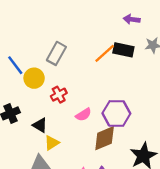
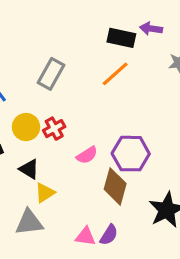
black rectangle: (123, 50) -> (121, 38), moved
yellow circle: (34, 78) -> (26, 127), moved
brown diamond: (105, 138) -> (115, 186), turned -52

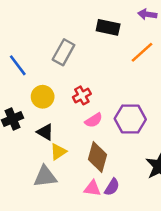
black rectangle: (121, 38) -> (108, 27), moved
orange line: (115, 74) -> (142, 52), moved
red cross: (54, 129) -> (82, 95), moved
brown diamond: (115, 186) -> (98, 157), moved

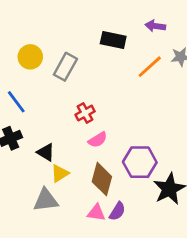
blue line: (18, 65) -> (16, 102), moved
yellow circle: (43, 97) -> (30, 57), moved
purple hexagon: (130, 119) -> (140, 162), moved

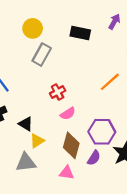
purple arrow: (155, 26) -> (114, 22), turned 112
yellow circle: (30, 57) -> (33, 28), moved
orange line: (150, 67) -> (110, 82), moved
purple semicircle: (117, 211) -> (94, 158), moved

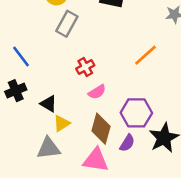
pink triangle: (67, 173) -> (96, 160), size x1.5

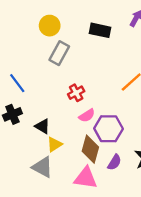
purple hexagon: (136, 113) -> (108, 129), moved
gray triangle: (49, 148) -> (42, 167), turned 35

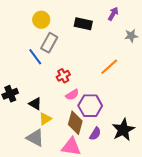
blue line: (17, 83) -> (35, 57), moved

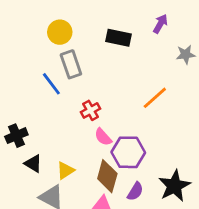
gray rectangle: (49, 43) -> (71, 64), turned -48
pink semicircle: (72, 95) -> (103, 137), turned 80
black triangle: (35, 104) -> (33, 164), moved

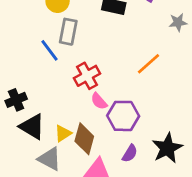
gray rectangle: (71, 64) -> (68, 32), turned 30
red cross: (91, 110) -> (87, 76), size x1.4
black triangle: (33, 164) -> (32, 127), size x1.5
brown diamond: (107, 176) -> (84, 139), moved

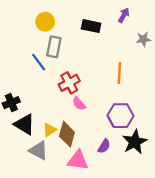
orange line: (149, 64) -> (119, 73), turned -45
purple hexagon: (123, 116) -> (120, 116), moved

